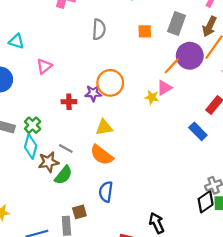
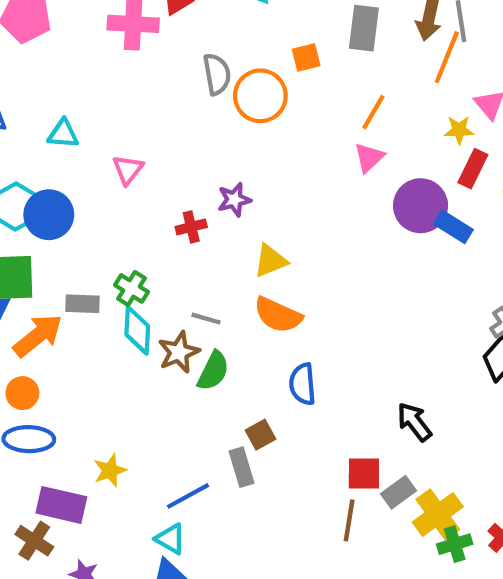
purple circle: (190, 56) -> (421, 206), moved
orange circle: (110, 83) -> (260, 96), moved
yellow star: (152, 97) -> (459, 130), moved

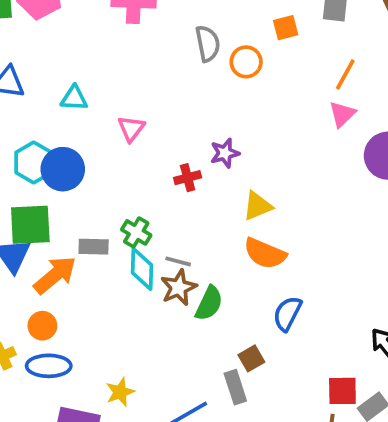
orange circle: (260, 96) -> (246, 62), size x0.7
gray line: (206, 319) -> (178, 261), moved
blue semicircle: (302, 384) -> (287, 314), turned 33

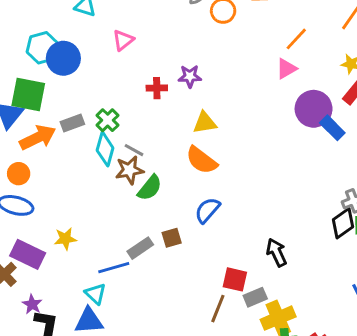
gray rectangle: (94, 247) -> (72, 123), turned -35
gray rectangle: (235, 387) -> (140, 248), moved, turned 60

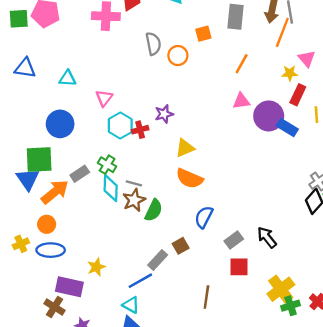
cyan hexagon: (42, 48) -> (120, 125), moved
pink triangle: (286, 69) -> (241, 101), moved, turned 36
gray rectangle: (255, 297) -> (234, 240), moved
brown line: (218, 309) -> (206, 297), moved

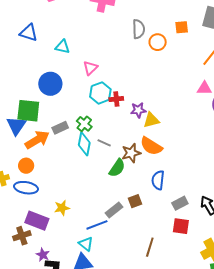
purple star: (164, 114) -> (138, 110), moved
brown star: (134, 200) -> (131, 153), moved
blue semicircle: (204, 217) -> (158, 180), turned -30
brown cross: (54, 307) -> (22, 236), turned 30

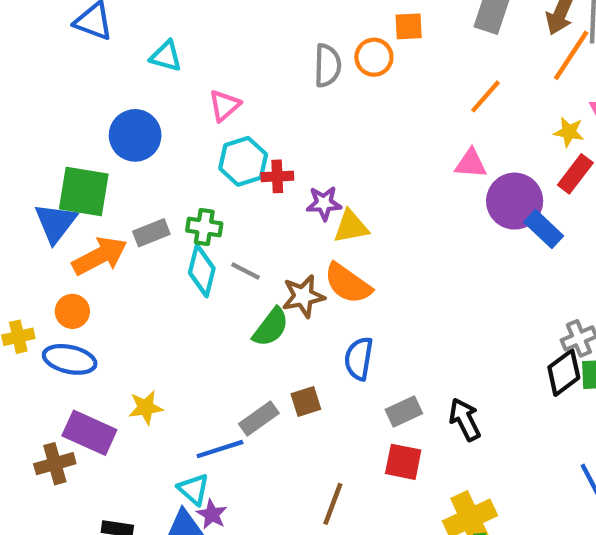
orange square: (182, 27) -> (409, 26), moved
gray semicircle: (139, 29) -> (327, 65), moved
green cross: (84, 124) -> (204, 227), turned -35
purple star: (43, 255) -> (212, 514), moved

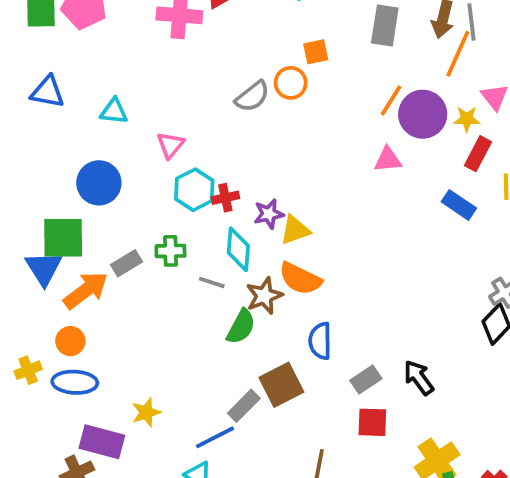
gray semicircle: (327, 65) -> (252, 96), turned 60
purple circle: (515, 201) -> (423, 114), moved
cyan diamond: (202, 271) -> (238, 249), moved
brown square: (306, 401) -> (281, 385), size x1.6

